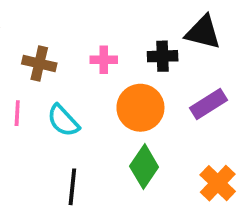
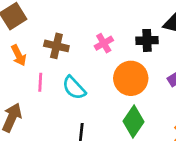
pink cross: (104, 60) -> (104, 43), turned -30

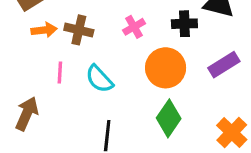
orange arrow: (19, 55) -> (44, 30), moved, turned -70

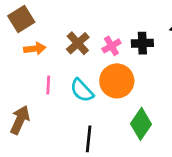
black cross: (184, 24) -> (142, 43), moved
brown cross: (79, 30) -> (78, 43), moved, turned 35
orange circle: (166, 68) -> (117, 81), moved

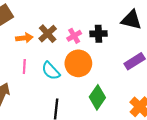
orange arrow: (35, 49) -> (24, 38), moved

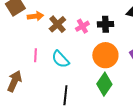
orange arrow: (24, 38) -> (35, 16), moved
orange circle: (78, 63) -> (105, 55), moved

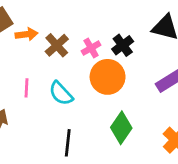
black cross: (105, 24) -> (123, 45), turned -35
orange circle: (105, 55) -> (108, 77), moved

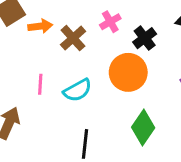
pink cross: (91, 48) -> (110, 22), moved
cyan semicircle: (61, 93) -> (78, 90), turned -76

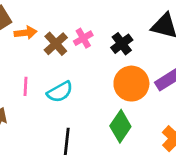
pink cross: (110, 22) -> (83, 38), moved
orange circle: (128, 72) -> (131, 84), moved

